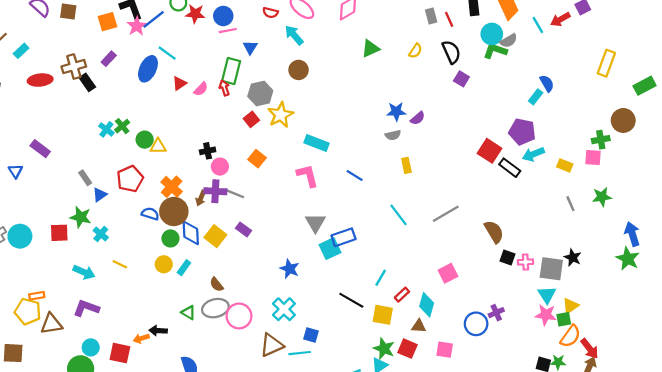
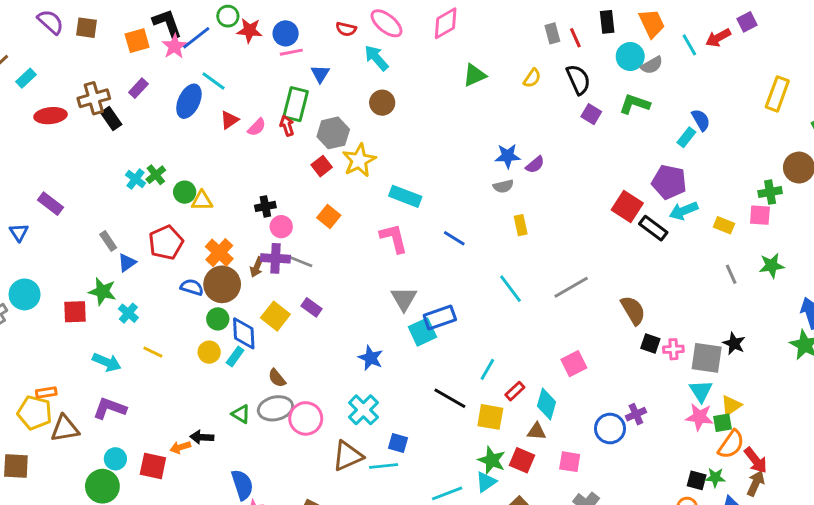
green L-shape: (495, 51) -> (635, 104), moved
blue diamond: (191, 233) -> (244, 333), moved
cyan circle: (20, 236) -> (25, 294), moved

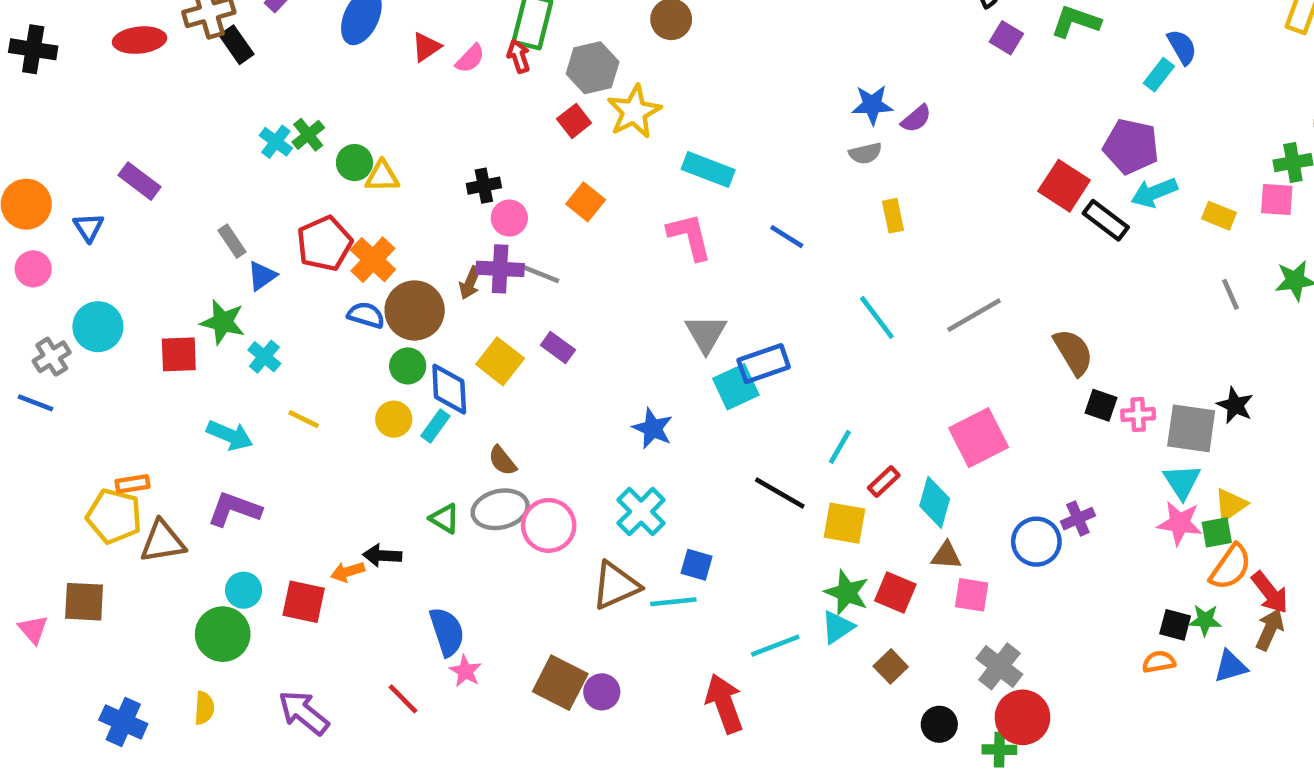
orange cross: (219, 253) -> (373, 260), moved
pink square: (574, 364) -> (979, 438), size x1.4
brown triangle: (536, 431) -> (946, 556), moved

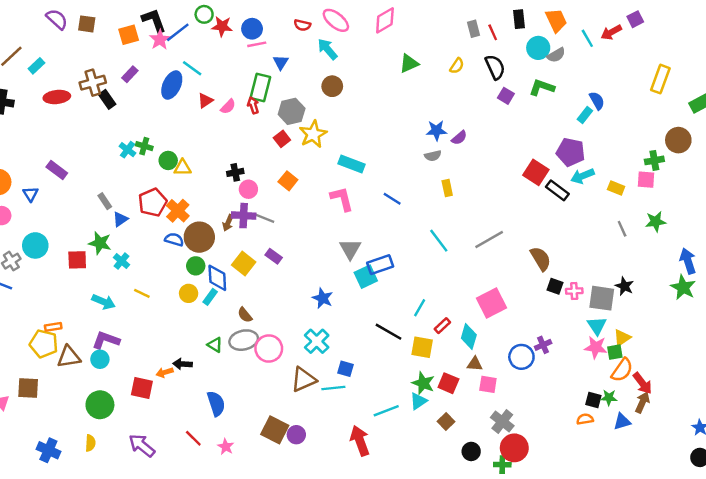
green cross: (308, 135) -> (144, 146), turned -35
cyan circle: (244, 590) -> (100, 359), moved
pink star: (465, 671) -> (226, 447), moved

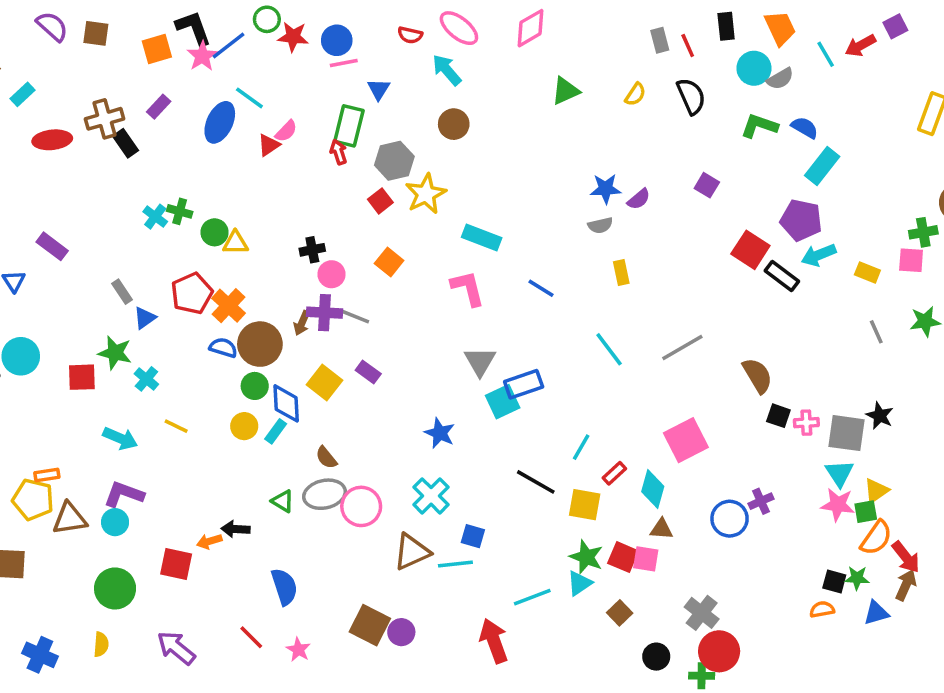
purple square: (506, 96) -> (707, 185), moved
blue semicircle: (597, 101) -> (805, 128), moved, turned -30
pink semicircle: (228, 107) -> (286, 131), moved
cyan rectangle: (585, 115) -> (822, 166), size x1.5
pink square: (488, 384) -> (646, 559), moved

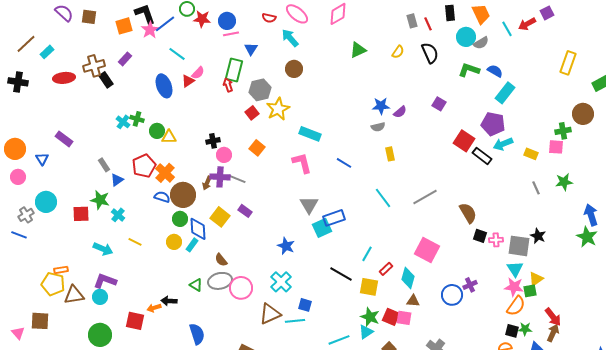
blue ellipse: (220, 122) -> (164, 86), moved, turned -45
pink square: (686, 440) -> (427, 250), turned -35
orange semicircle: (876, 538) -> (516, 306), moved

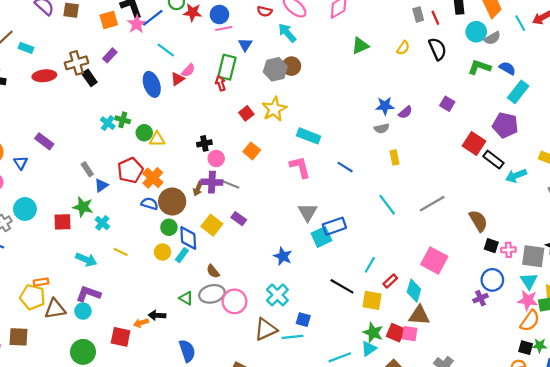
cyan rectangle: (47, 52) -> (26, 48), turned 64
gray hexagon: (260, 90) -> (275, 69), moved
cyan arrow: (503, 144) -> (516, 176), moved
blue circle: (452, 295) -> (492, 280), moved
brown triangle: (413, 301) -> (419, 315), size x1.5

